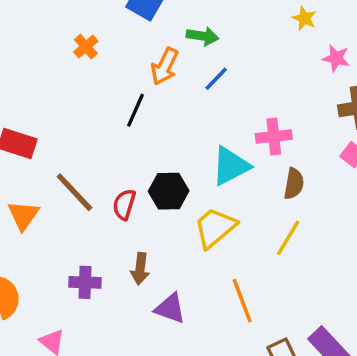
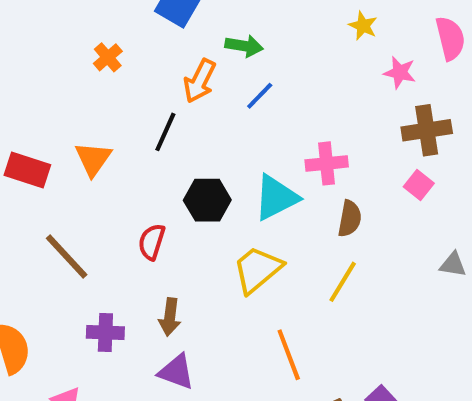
black hexagon: (169, 191) -> (207, 200), moved
brown line: (74, 192) -> (67, 256), moved
orange triangle: (23, 215) -> (93, 159), moved
purple triangle: (170, 308) -> (176, 372), moved

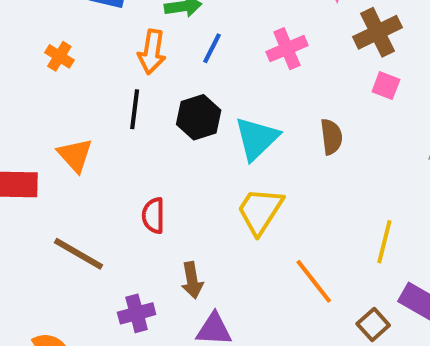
pink cross: (327, 163) -> (287, 49), moved
black hexagon: (207, 200) -> (199, 117), moved
yellow line: (343, 282) -> (384, 242), moved

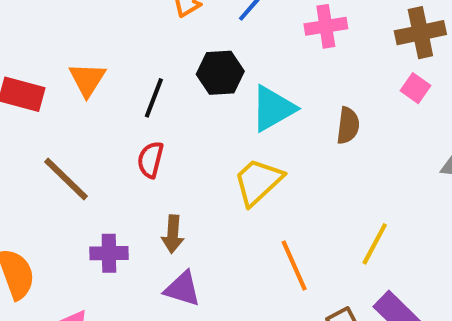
black line: (135, 109) -> (154, 98), moved

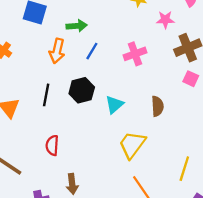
black line: (154, 98) -> (46, 95), moved
cyan triangle: (273, 108) -> (114, 105), size x0.7
yellow trapezoid: (258, 182) -> (132, 145), moved

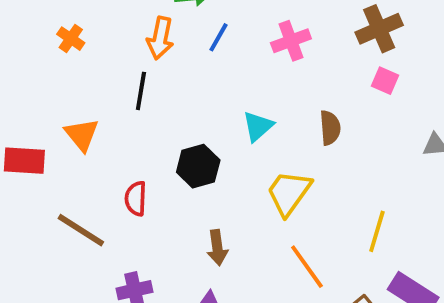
black hexagon: (82, 90) -> (198, 166), moved
black line: (46, 95) -> (141, 91), moved
red semicircle: (52, 145) -> (136, 199), moved
brown arrow: (72, 184) -> (217, 248), moved

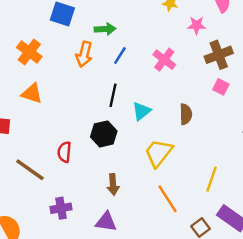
orange cross: (71, 39) -> (29, 52), size x1.5
pink cross: (291, 41) -> (164, 60), turned -35
black line: (141, 91) -> (113, 95), moved
orange triangle: (82, 135) -> (32, 93), moved, turned -35

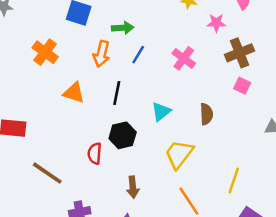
orange triangle: (32, 93) -> (74, 93), moved
black line: (113, 95) -> (117, 93), moved
red semicircle: (64, 152) -> (95, 153), moved

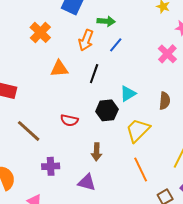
pink cross: (184, 58) -> (167, 54), moved
orange triangle: (74, 93) -> (59, 69), turned -30
black hexagon: (123, 135) -> (107, 110), moved
red semicircle: (95, 153) -> (69, 120), turned -90

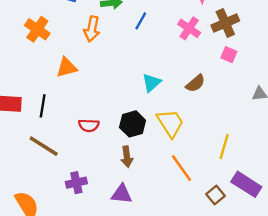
blue line: (116, 45) -> (141, 21), moved
black line: (94, 74) -> (43, 106), moved
brown semicircle: (165, 101) -> (195, 83), turned 54
black hexagon: (107, 110) -> (133, 124), moved
yellow trapezoid: (138, 130) -> (170, 123), turned 112

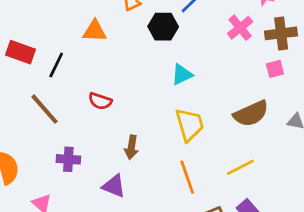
pink square: (229, 55) -> (275, 69), turned 35
brown semicircle: (195, 83) -> (251, 114), moved, size x1.5
black hexagon: (133, 124) -> (163, 27), moved
yellow line: (224, 147) -> (240, 167), turned 30

